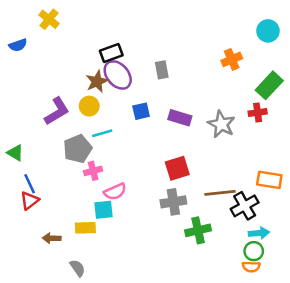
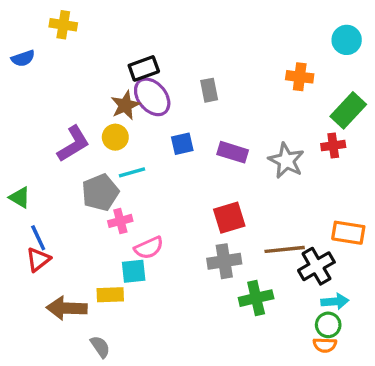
yellow cross: (49, 19) -> (63, 25), turned -30
orange cross: (232, 59) -> (300, 77), turned 30
brown arrow: (52, 238) -> (67, 308), size x1.6

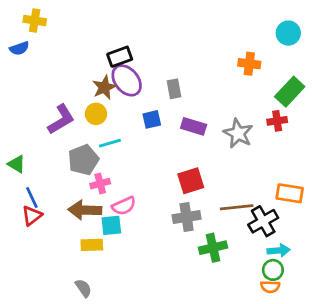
yellow cross: (63, 25) -> (35, 20), moved
gray rectangle: (209, 90) -> (174, 89), moved
brown arrow: (67, 308) -> (85, 210), moved

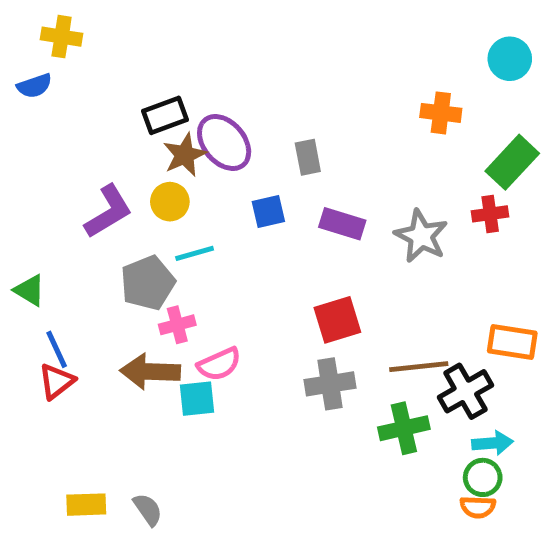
black rectangle: (120, 57) -> (165, 115), moved
yellow rectangle: (92, 245) -> (86, 505), moved
green cross: (213, 248) -> (404, 428), moved

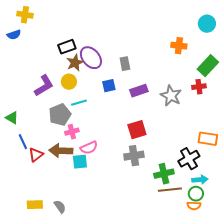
purple rectangle: (342, 224) -> (139, 91), turned -36
brown line: (419, 367) -> (170, 190), moved
red triangle: (57, 381) -> (36, 155), moved

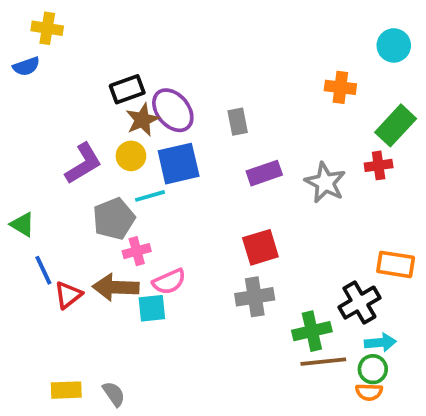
blue square: (109, 86) -> (179, 164), moved, size x1.6

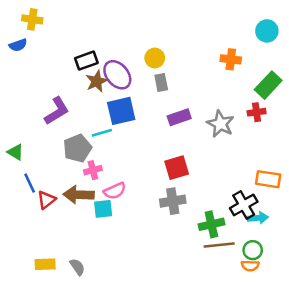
yellow circle: (131, 156) -> (155, 58), moved
cyan arrow: (380, 343) -> (258, 218), moved

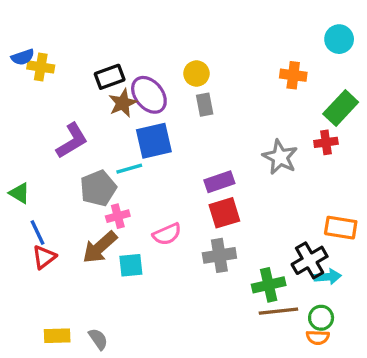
yellow cross: (32, 19) -> (41, 67), moved
purple rectangle: (179, 117) -> (219, 182), moved
pink semicircle: (115, 191) -> (167, 234), moved
brown arrow: (79, 195) -> (100, 247), turned -44
red triangle: (46, 200) -> (44, 257), moved

